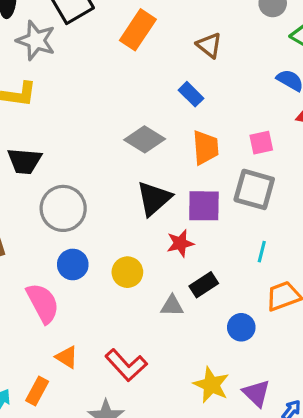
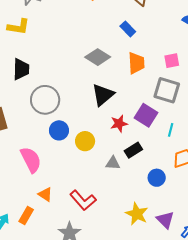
black trapezoid: (24, 161) -> (21, 69), turned -95
purple square: (204, 206) -> (146, 115), moved, turned 30
blue circle: (73, 264) -> (59, 130), moved

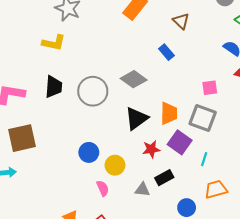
orange trapezoid: (136, 63) -> (169, 113), moved
gray circle: (45, 100) -> (93, 91), moved
pink semicircle: (31, 160) -> (103, 188), moved, size x0.6

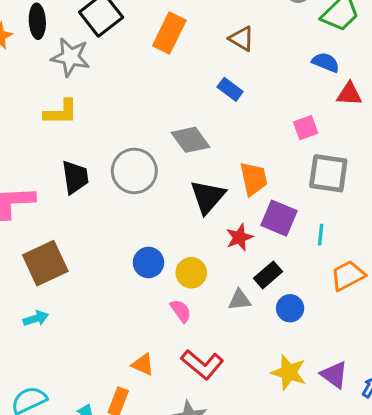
gray diamond: (134, 79) -> (191, 140), turned 30
gray square: (203, 118) -> (328, 173), moved
blue circle: (187, 208) -> (290, 308), moved

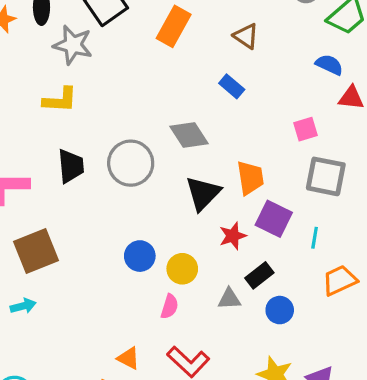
pink semicircle: (181, 311) -> (170, 306), turned 50

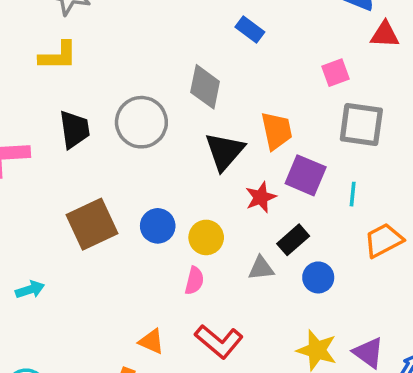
gray diamond: (189, 135) -> (205, 87), turned 48
brown square: (36, 251) -> (92, 224), moved

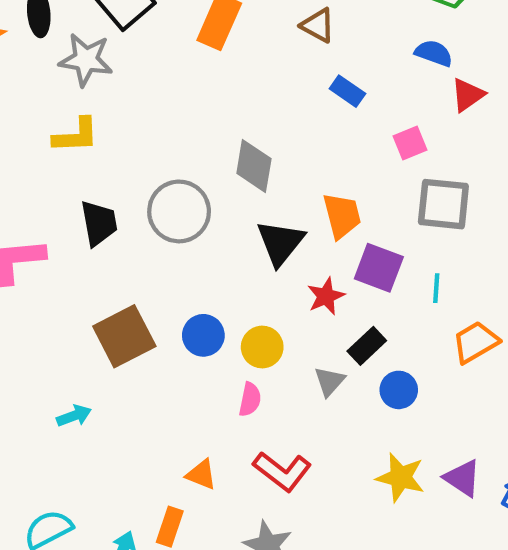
blue rectangle: (250, 29) -> (347, 91), moved
red triangle: (385, 35) -> (468, 95), turned -36
gray triangle: (261, 268) -> (330, 381), turned -40
cyan arrow: (30, 290) -> (74, 416), moved

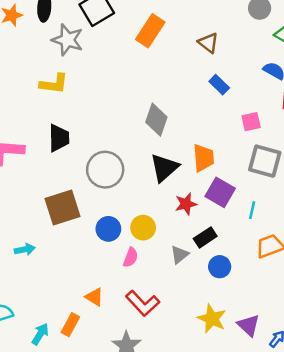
gray circle: (179, 211) -> (105, 170), moved
blue circle: (203, 335) -> (108, 229), moved

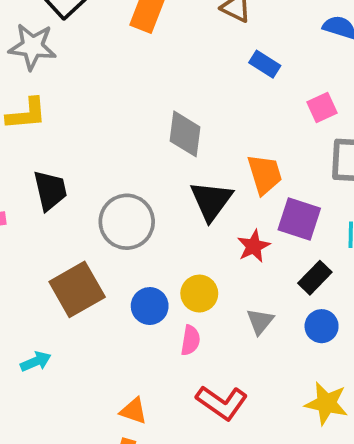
black rectangle: (205, 237) -> (315, 278), moved
orange triangle: (94, 297) -> (134, 411), moved

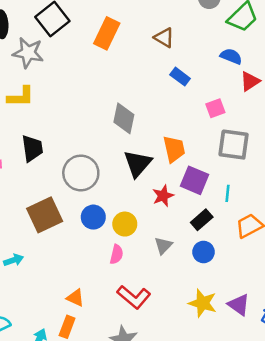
blue circle: (150, 306) -> (93, 217), moved

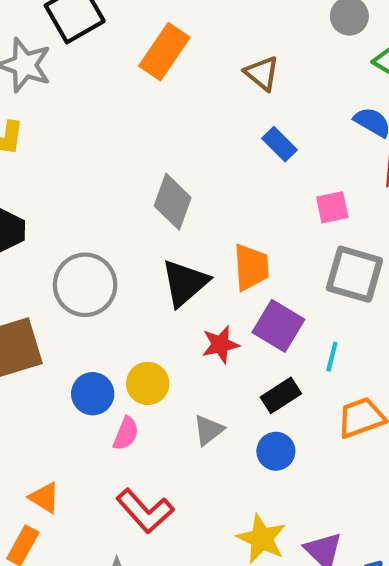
blue circle: (93, 217) -> (93, 394), moved

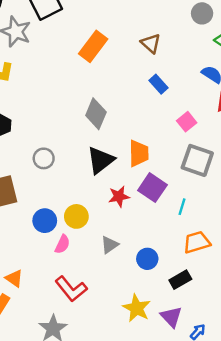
orange rectangle: (164, 52) -> (93, 46), moved
pink square: (332, 207) -> (187, 122), turned -30
gray circle: (85, 285) -> (44, 158), size x0.6
black rectangle: (281, 395) -> (180, 280), moved

